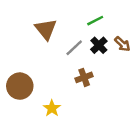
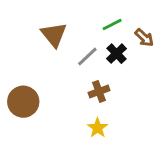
brown arrow: (122, 44) -> (144, 38), moved
yellow star: (52, 108) -> (98, 128), moved

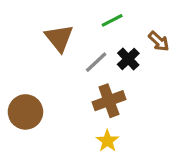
green line: (112, 24) -> (112, 20), moved
brown cross: (99, 91) -> (109, 101), size x1.4

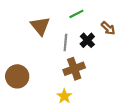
gray line: (96, 62) -> (65, 42), turned -42
yellow star: (107, 141) -> (64, 96), moved

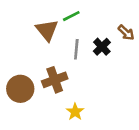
green line: (76, 14) -> (71, 16), moved
brown cross: (74, 69) -> (55, 80), moved

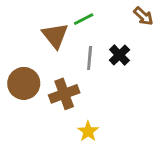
brown arrow: (126, 33) -> (143, 16), moved
brown circle: (20, 89) -> (24, 83), moved

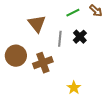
green line: (84, 19) -> (73, 13), moved
yellow star: (88, 131) -> (74, 88), moved

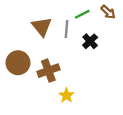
gray line: (60, 39) -> (66, 29), moved
yellow star: (74, 88) -> (66, 95), moved

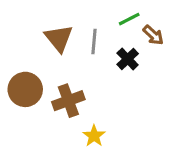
brown arrow: (108, 12) -> (153, 35), moved
green line: (82, 14) -> (129, 19), moved

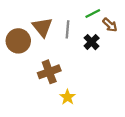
brown circle: (25, 89) -> (18, 41), moved

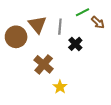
black cross: (92, 42) -> (75, 44), moved
brown cross: (49, 72) -> (44, 64), turned -30

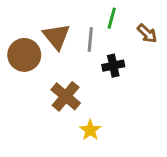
green line: (82, 12) -> (112, 18), moved, turned -48
black cross: (75, 44) -> (113, 66), turned 32

